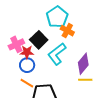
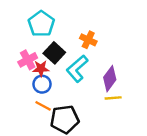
cyan pentagon: (57, 17) -> (41, 24), moved

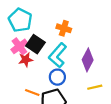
pink cross: (28, 60) -> (19, 46), moved
blue circle: (42, 84) -> (57, 77), moved
yellow line: (113, 98) -> (95, 87), moved

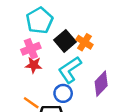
black square: (35, 44) -> (65, 41), moved

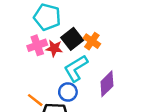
cyan pentagon: (39, 20) -> (47, 17), turned -30
red star: (34, 65) -> (54, 48), moved

